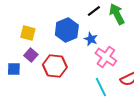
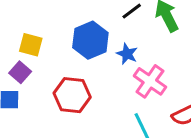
purple square: (31, 55) -> (20, 72), moved

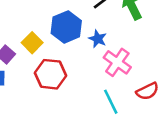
yellow square: (31, 45) -> (32, 43), moved, turned 30

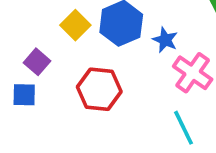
yellow square: (32, 43) -> (75, 25), moved

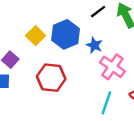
cyan line: (183, 128) -> (106, 103), turned 45

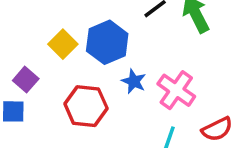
blue star: (94, 45) -> (134, 81), moved

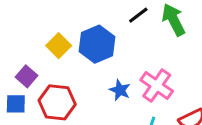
blue star: (134, 81) -> (120, 90), moved
red hexagon: (86, 106) -> (57, 102), moved

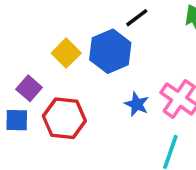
black line: (138, 15) -> (137, 18), moved

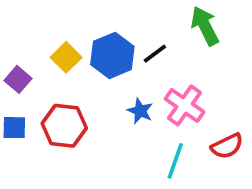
black line: (137, 18) -> (155, 54), moved
purple square: (29, 88) -> (18, 79), moved

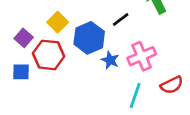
blue hexagon: (112, 55) -> (89, 38), moved
pink cross: (185, 105) -> (142, 56), turned 32
red hexagon: (64, 126) -> (49, 55), moved

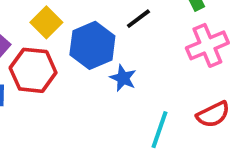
pink cross: (142, 56) -> (207, 45), moved

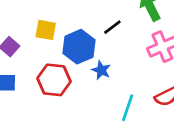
yellow square: (46, 22) -> (46, 30), turned -35
red hexagon: (33, 70) -> (54, 80), moved

